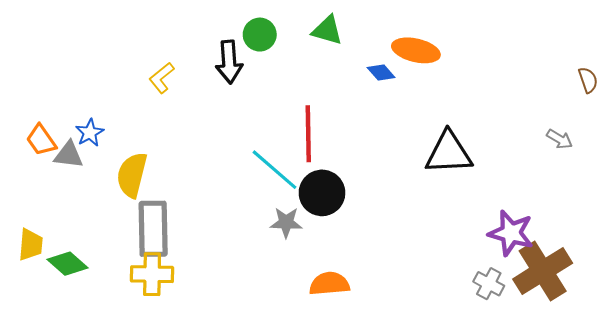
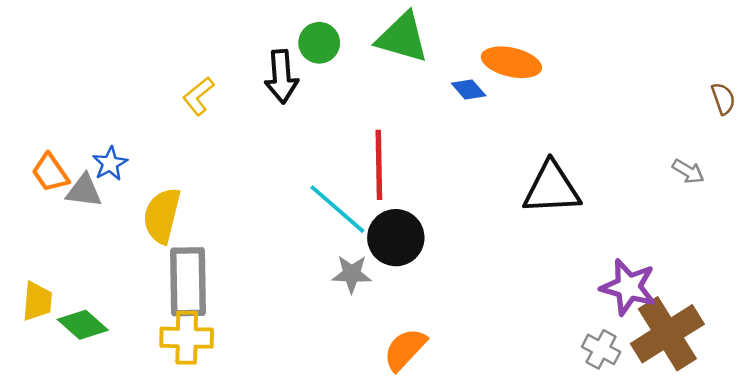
green triangle: (327, 30) -> (402, 38), size x1.4
orange semicircle: (329, 284) -> (405, 349), turned -42

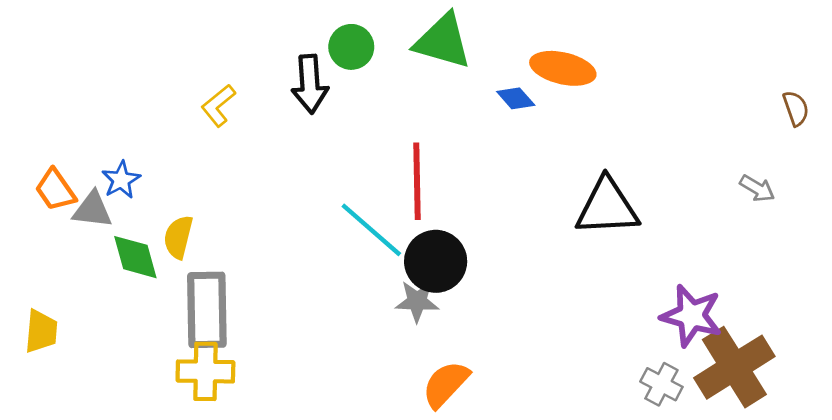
yellow semicircle: (162, 216) -> (178, 237), size x0.7
gray star: (352, 274) -> (417, 301), moved
green diamond: (83, 325) -> (135, 257), moved, turned 33

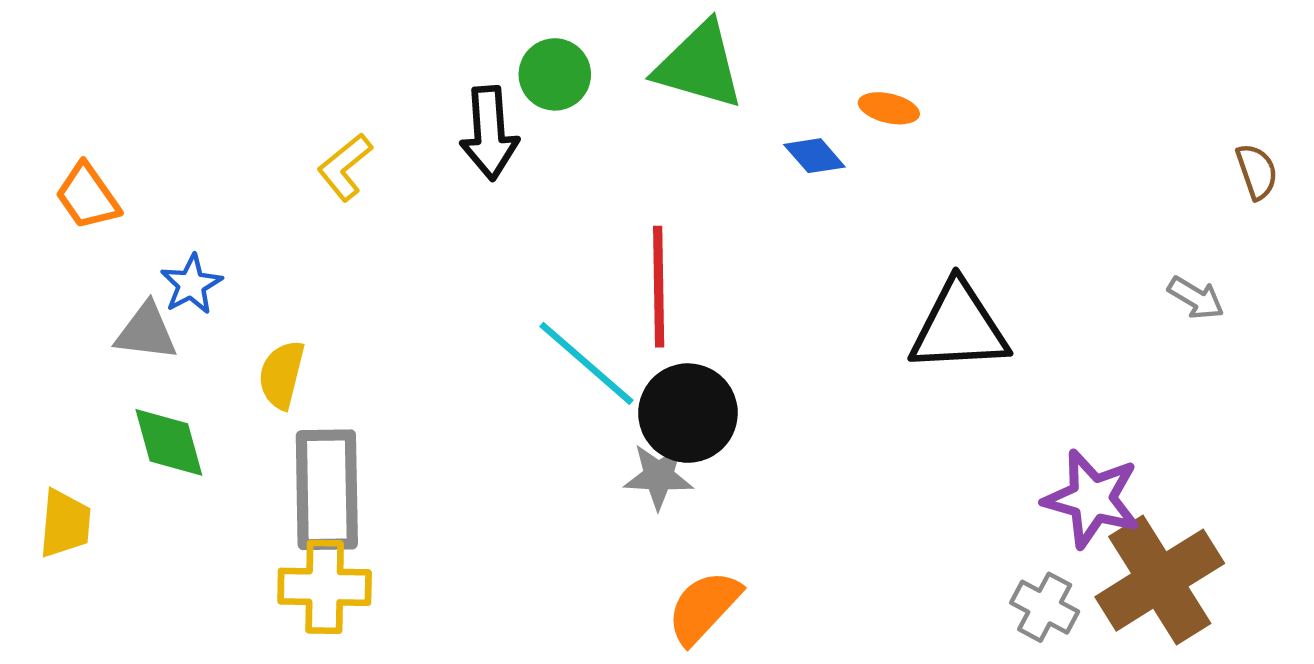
orange ellipse: (563, 68) -> (889, 108), size x0.6
orange trapezoid: (55, 190) -> (88, 196), moved
green diamond: (135, 257) -> (169, 442), moved

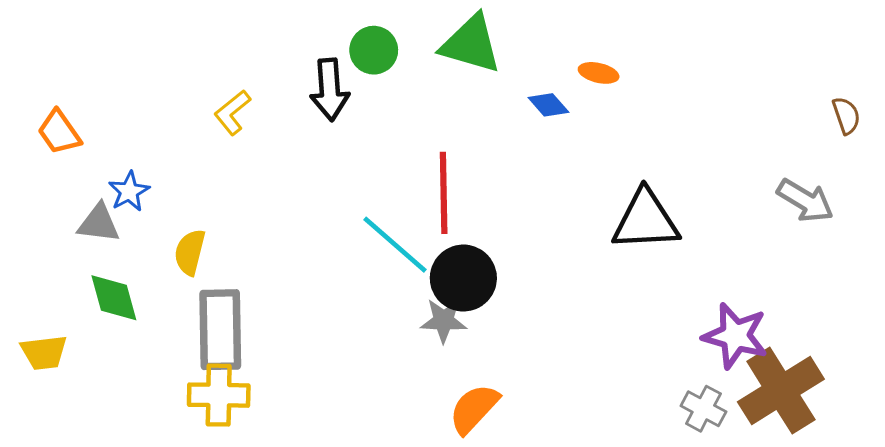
gray arrow: (1196, 298) -> (805, 201), size x1.5
yellow trapezoid: (65, 524) -> (44, 352), turned 78

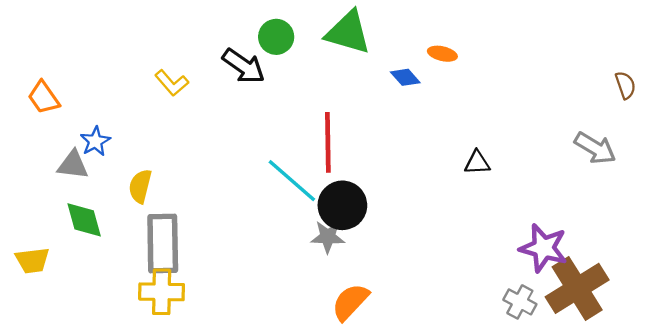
black arrow: (330, 90) -> (244, 66), turned -51
yellow L-shape: (232, 112) -> (172, 83), turned -92
black triangle: (646, 220) -> (477, 163), size x0.5

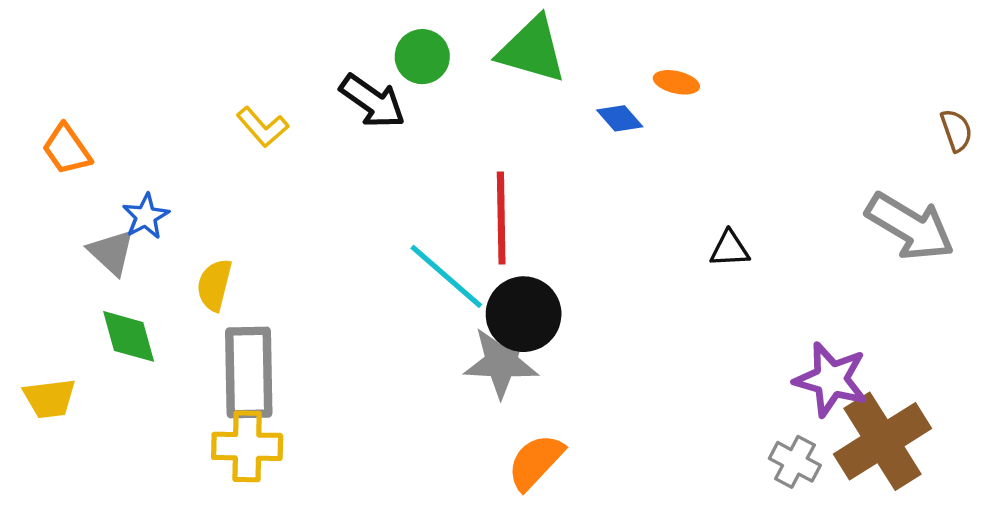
gray arrow: (595, 148) -> (910, 227), size x1.4
gray triangle: (73, 165) -> (111, 252), turned 36
gray star: (328, 237) -> (501, 362), size x1.4

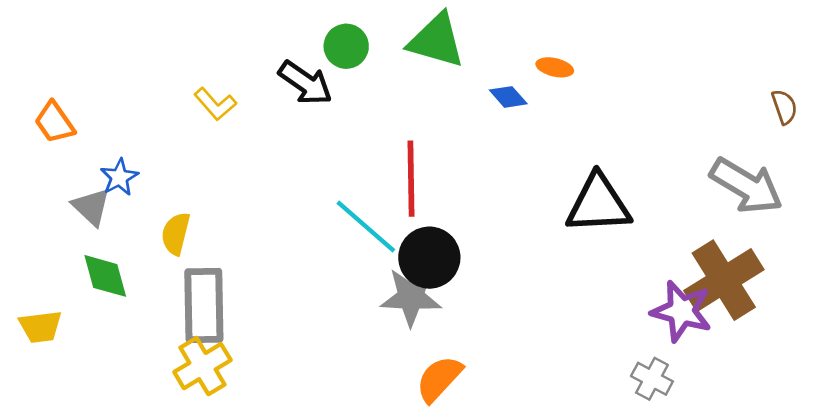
black triangle: (730, 249) -> (598, 204), size x2.0
brown cross: (882, 441) -> (724, 280), moved
yellow cross: (247, 446) -> (202, 366), turned -32

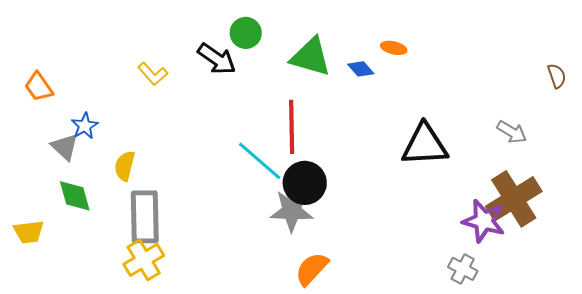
green triangle: (436, 41) -> (311, 57), moved
gray arrow: (746, 186) -> (512, 132), moved, size x0.6

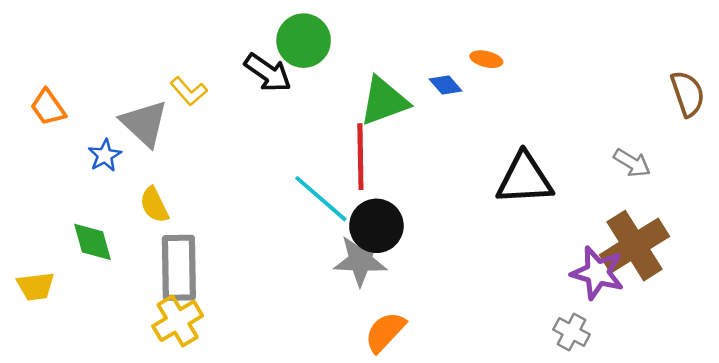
green circle: (246, 33) -> (304, 41), size x1.4
green triangle: (311, 57) -> (384, 101), moved, turned -36
brown semicircle: (557, 76) -> (688, 94), size x1.5
gray triangle: (65, 147) -> (144, 123), moved, size x1.4
yellow semicircle: (125, 166) -> (154, 205), turned -40

